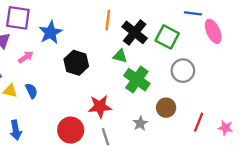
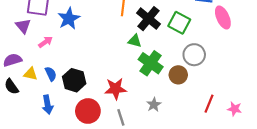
black hexagon: (76, 63) -> (74, 80), moved
brown circle: (166, 108) -> (178, 75), moved
blue arrow: (16, 130) -> (48, 105), moved

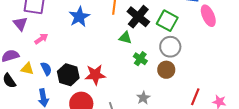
blue star: (69, 19) -> (79, 17), moved
gray circle: (194, 55) -> (170, 47), moved
green cross: (151, 63) -> (140, 59), size x0.6
red star: (116, 89) -> (95, 75), moved

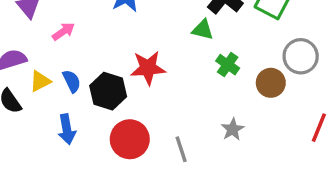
gray circle: (170, 47) -> (301, 56), moved
yellow triangle: (27, 69) -> (40, 81), turned -40
red star: (95, 75) -> (148, 68), moved

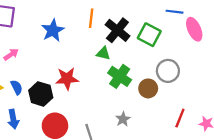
green cross: (228, 65) -> (120, 76), size x1.5

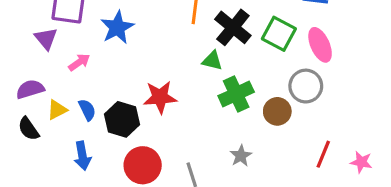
pink ellipse: (194, 29) -> (320, 45), moved
blue star: (53, 30) -> (117, 27), moved
green cross: (120, 76) -> (236, 94), turned 30

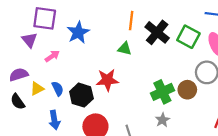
green triangle: (212, 61) -> (125, 49), moved
green cross: (236, 94) -> (162, 92), moved

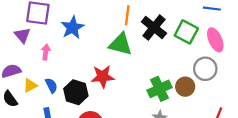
green triangle: (125, 49) -> (120, 44), size x1.6
pink arrow: (52, 56) -> (46, 52), turned -48

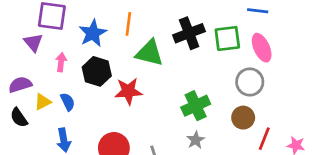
orange line: (127, 15) -> (128, 24), moved
black cross: (154, 28) -> (189, 33), turned 30
green square: (186, 32) -> (227, 38), turned -35
brown circle: (185, 87) -> (243, 118), moved
black hexagon: (76, 92) -> (97, 71), moved

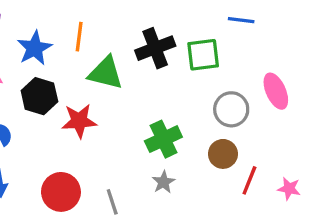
pink ellipse: (262, 48) -> (276, 91), moved

